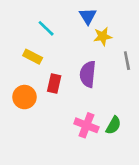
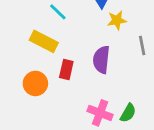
yellow rectangle: (33, 57) -> (44, 41), size x1.4

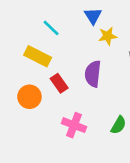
red rectangle: (66, 69) -> (59, 83), turned -48
pink cross: (100, 113) -> (74, 125), moved

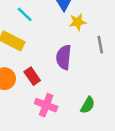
red rectangle: (59, 83) -> (32, 76), moved

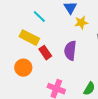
red rectangle: (32, 76) -> (45, 53), moved

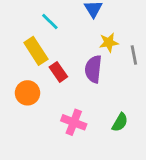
yellow star: (81, 23) -> (109, 42), moved
yellow rectangle: (29, 38) -> (36, 51), turned 30

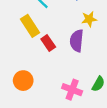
orange circle: (28, 93) -> (23, 81), moved
pink cross: (74, 122) -> (72, 90), moved

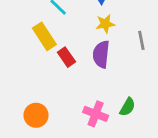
yellow star: (89, 19) -> (105, 24), moved
orange circle: (23, 81) -> (36, 115), moved

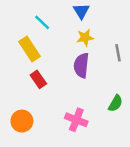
red rectangle: (66, 57) -> (38, 79), moved
green semicircle: (127, 107) -> (115, 103), moved

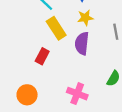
yellow rectangle: (29, 49) -> (56, 28), moved
red rectangle: (38, 79) -> (42, 56), turned 63

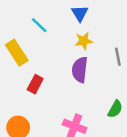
yellow rectangle: (56, 28) -> (17, 53), moved

